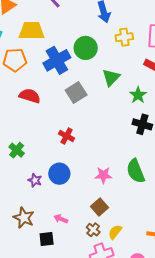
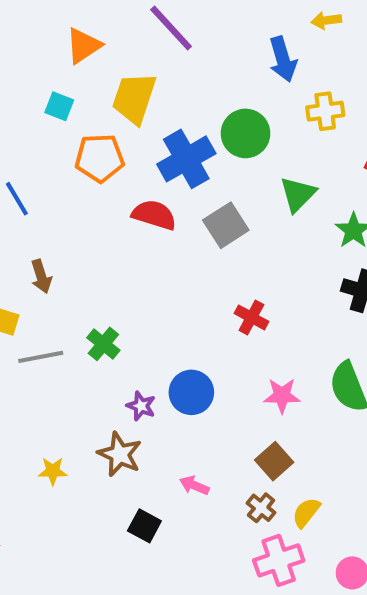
yellow trapezoid: (32, 31) -> (134, 98), turned -72
red semicircle: (30, 96) -> (154, 215), moved
red cross: (67, 136) -> (251, 317), moved
brown star: (24, 218) -> (120, 454), moved
black square: (47, 239) -> (144, 526), moved, turned 35

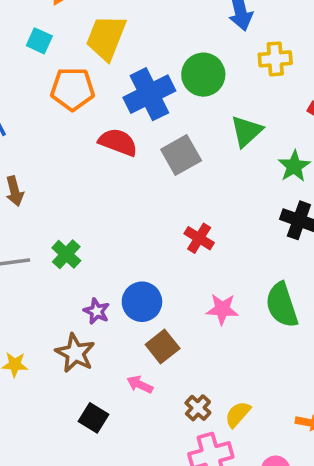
brown square: (274, 461) -> (163, 347), moved

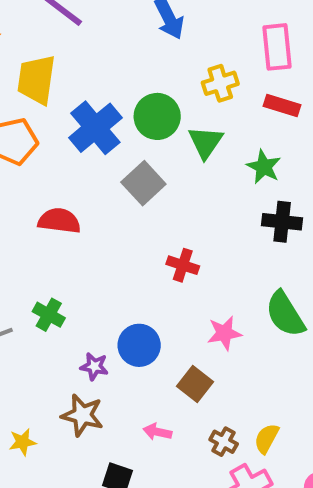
yellow cross: (275, 59) -> (220, 83), moved
green circle: (203, 75) -> (157, 116), moved
red semicircle: (118, 142) -> (59, 221), moved
brown square: (163, 347) -> (195, 384), moved

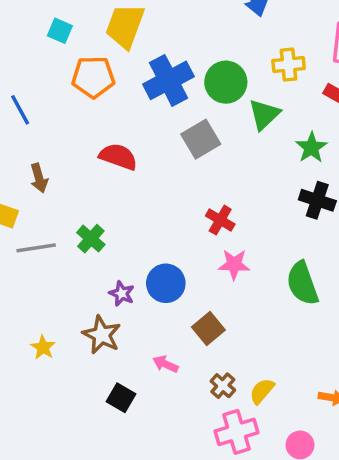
pink star: (224, 333) -> (234, 264), moved
yellow star: (23, 442) -> (43, 347), turned 30

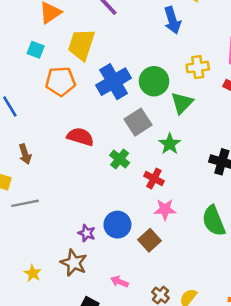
green star: (311, 148) -> (170, 144), moved
green cross: (91, 239) -> (120, 159), moved
brown square: (208, 329) -> (149, 240), moved

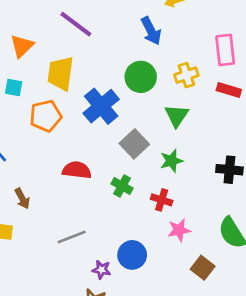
green circle: (154, 81) -> (141, 77), moved
green star: (170, 144) -> (172, 161), turned 30
gray line: (25, 203) -> (72, 237), moved
brown square: (149, 240) -> (203, 268), moved

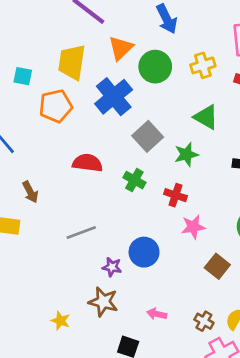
orange triangle: (22, 46) -> (121, 48), moved
green triangle: (177, 116) -> (206, 117), moved, turned -35

